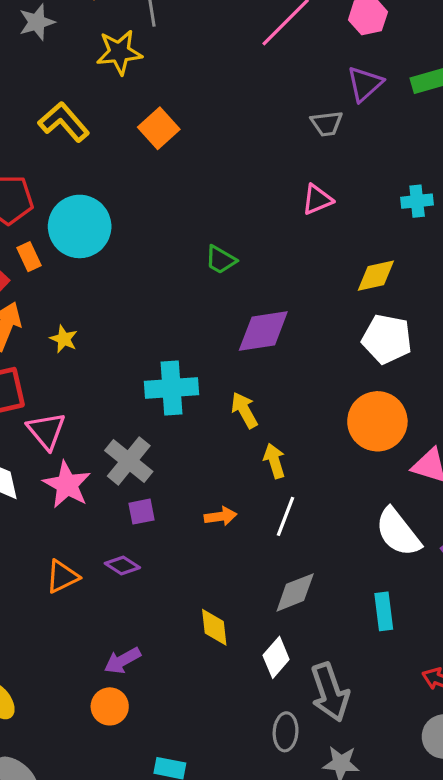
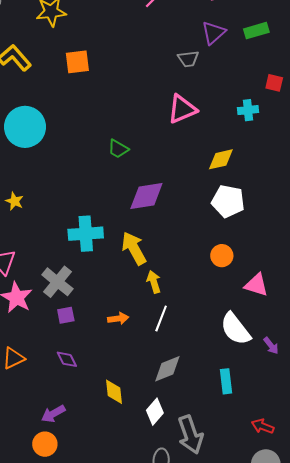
orange square: (159, 128) -> (77, 62), turned 35
pink triangle: (317, 200) -> (182, 109), size x1.4
yellow arrow: (244, 410) -> (134, 248), size x1.4
orange circle: (377, 421) -> (222, 256), size x0.6
purple diamond: (122, 565) -> (67, 359), moved, turned 30

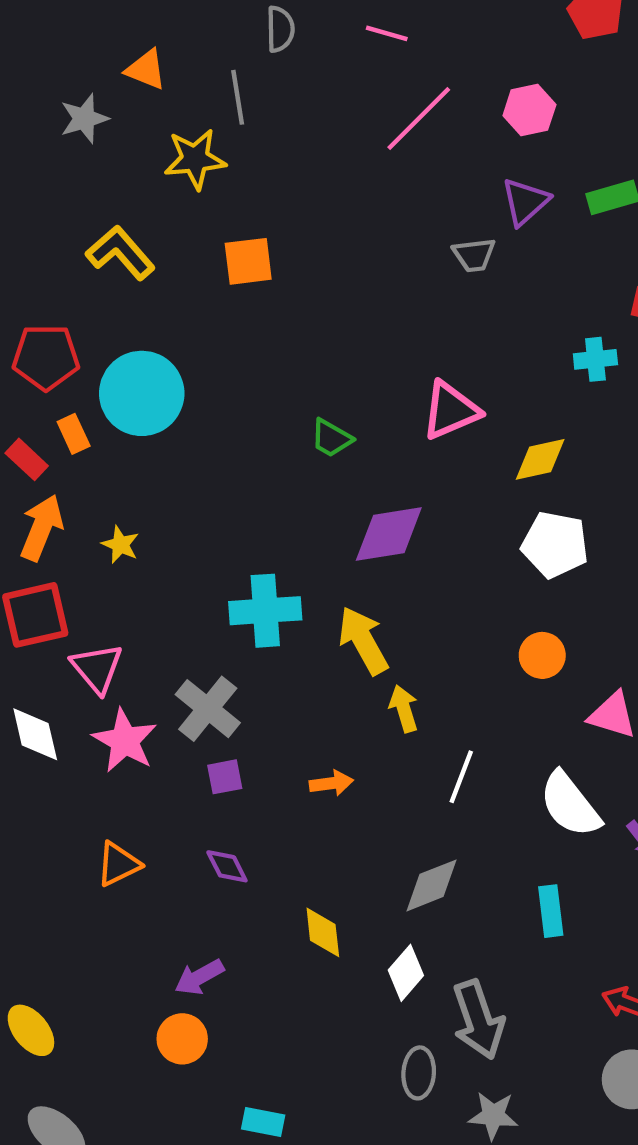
pink triangle: (182, 109) -> (451, 410), moved
white line: (161, 318) -> (461, 777), moved

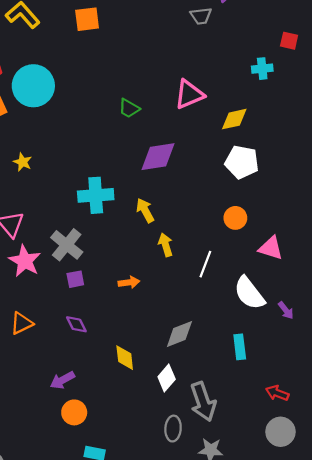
yellow arrow: (363, 640) -> (145, 210), size x0.7
white line: (461, 777) -> (205, 264), moved
orange circle: (182, 1039) -> (74, 412), moved

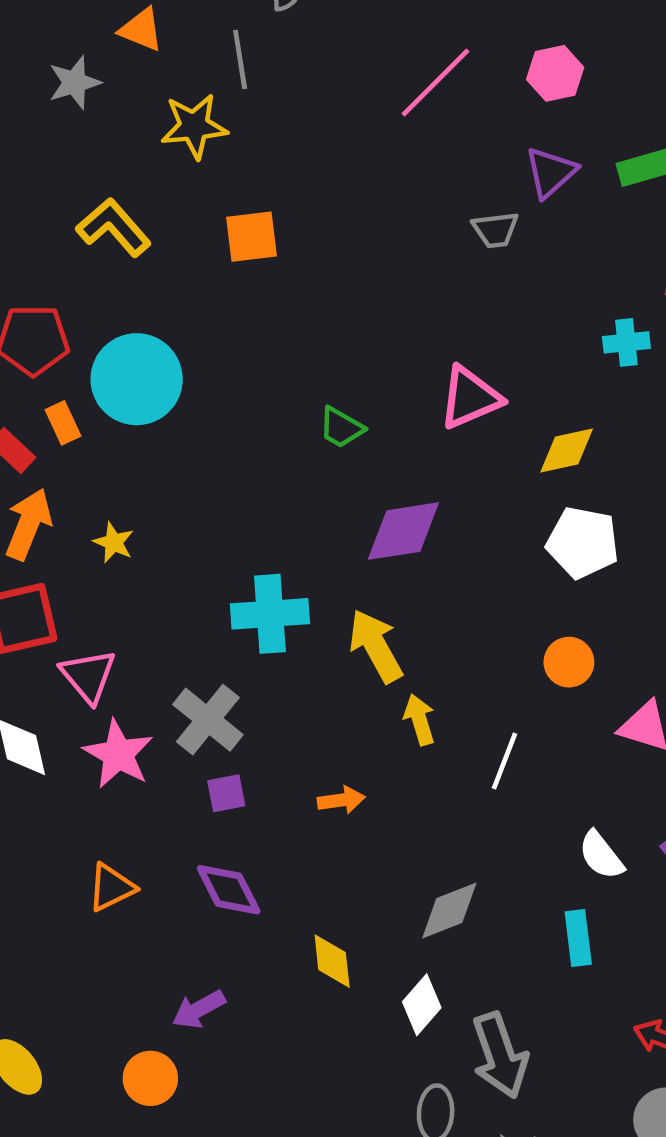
yellow arrow: (145, 210) -> (376, 646), size x1.4
white semicircle: (249, 293) -> (601, 855), moved, size x0.7
purple diamond: (76, 324) -> (229, 890), size x1.4
orange circle: (74, 412) -> (150, 1078), moved

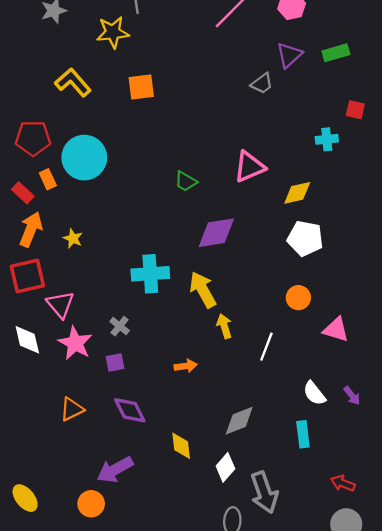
gray trapezoid: (495, 230) -> (262, 84), turned -30
gray cross: (208, 720) -> (120, 326), size x0.6
purple square: (226, 793) -> (115, 363), moved
purple arrow: (199, 1009) -> (115, 470), size x1.4

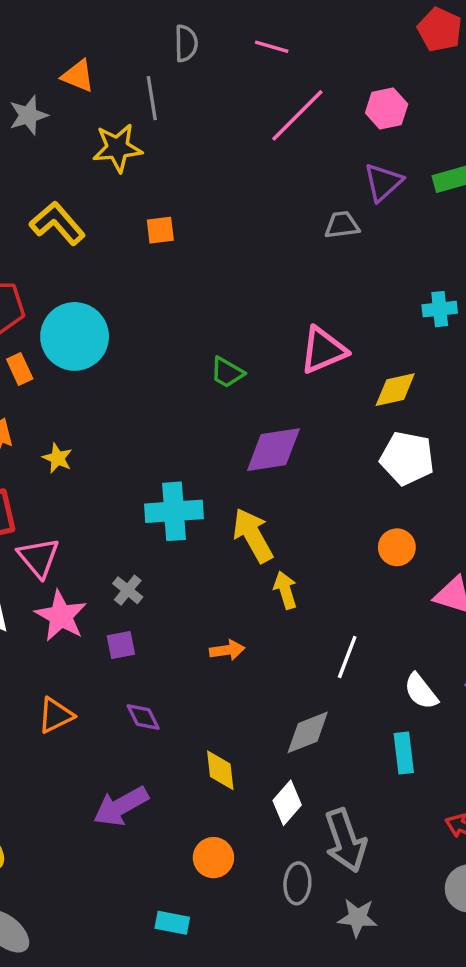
gray trapezoid: (262, 84) -> (342, 225), turned -150
orange square: (141, 87) -> (160, 230), size x0.7
white line: (266, 347) -> (347, 657), moved
purple diamond: (130, 410) -> (143, 717), size x0.7
orange circle: (91, 504) -> (213, 858), moved

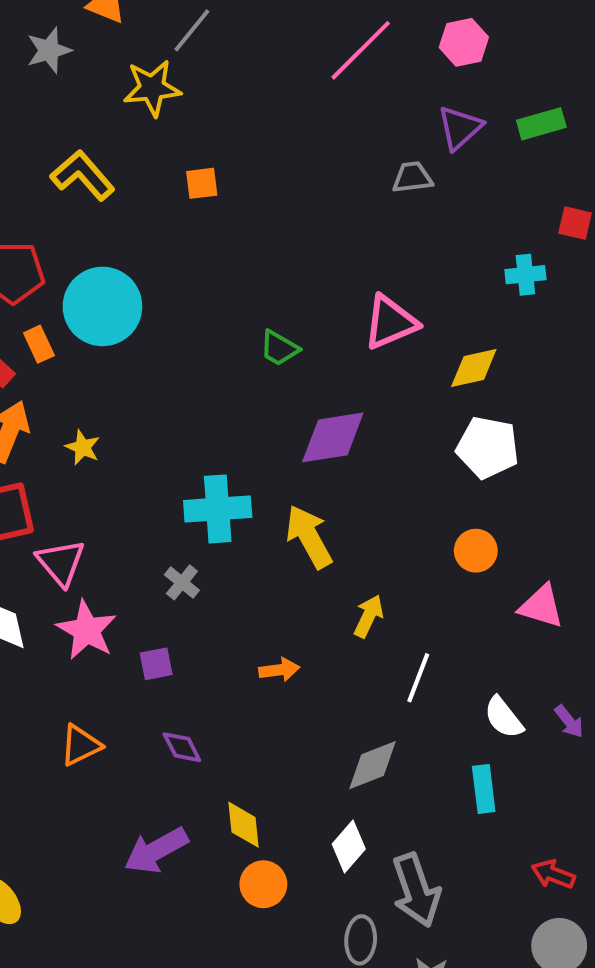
gray line: (152, 98) -> (192, 30), turned 48
gray cross: (128, 590) -> (182, 582), moved
yellow arrow: (285, 590) -> (369, 616), moved, turned 42
yellow diamond: (220, 770) -> (243, 825), moved
orange circle: (213, 858) -> (263, 884), moved

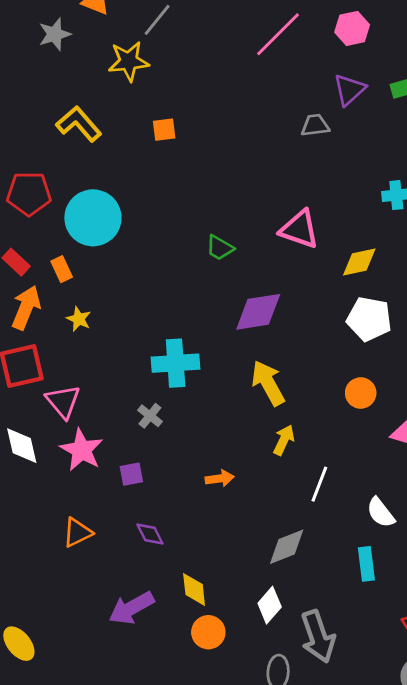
pink triangle: (390, 322) -> (299, 229), turned 42
orange rectangle: (39, 344) -> (62, 269), moved
yellow arrow: (309, 537) -> (268, 383), moved

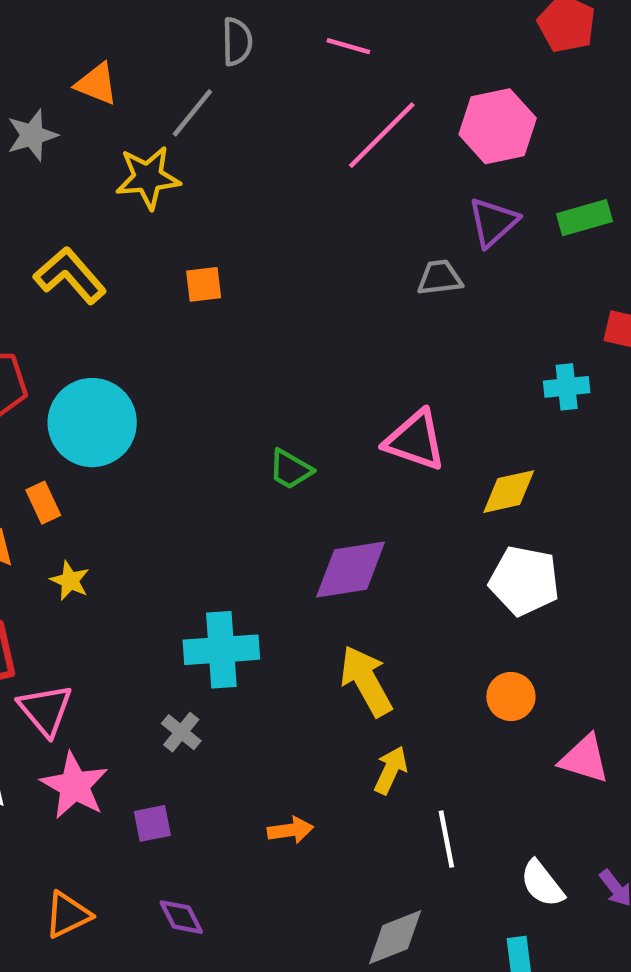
pink hexagon: (352, 28) -> (498, 126), size x1.4
white line: (319, 484) -> (446, 839), turned -32

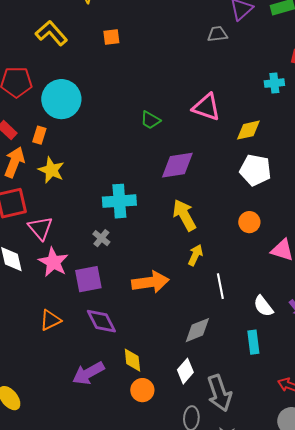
orange rectangle: (43, 503) -> (39, 135), turned 42
yellow star: (70, 581) -> (51, 170), size x1.5
purple square: (152, 823) -> (88, 279), size x1.6
orange arrow: (290, 830) -> (150, 282), size x1.8
purple diamond: (181, 917) -> (101, 321), size x1.5

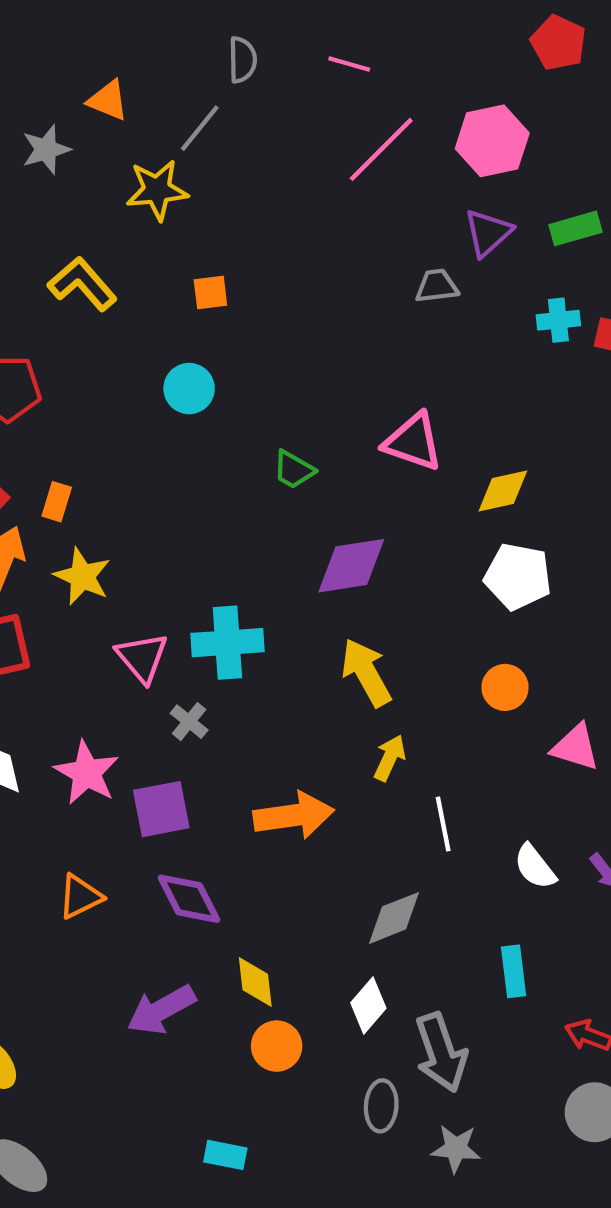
cyan cross: (274, 83) -> (558, 320), moved
cyan circle: (61, 99) -> (189, 389), moved, size x0.6
pink triangle: (40, 228) -> (142, 658), moved
cyan rectangle: (253, 342) -> (514, 971), moved

